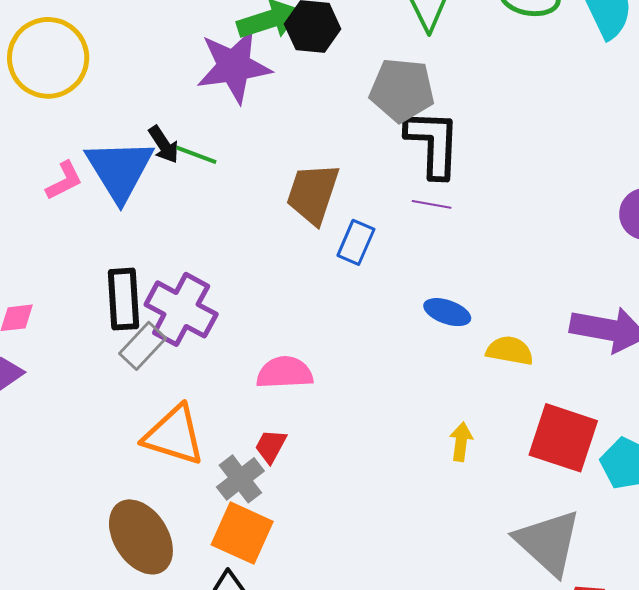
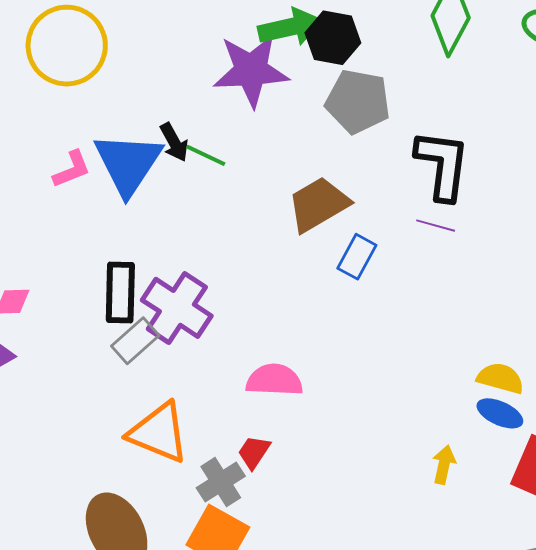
gray pentagon: (402, 90) -> (358, 102), moved
brown trapezoid: (313, 194) -> (318, 204), turned 36
blue ellipse: (447, 312) -> (500, 413), moved

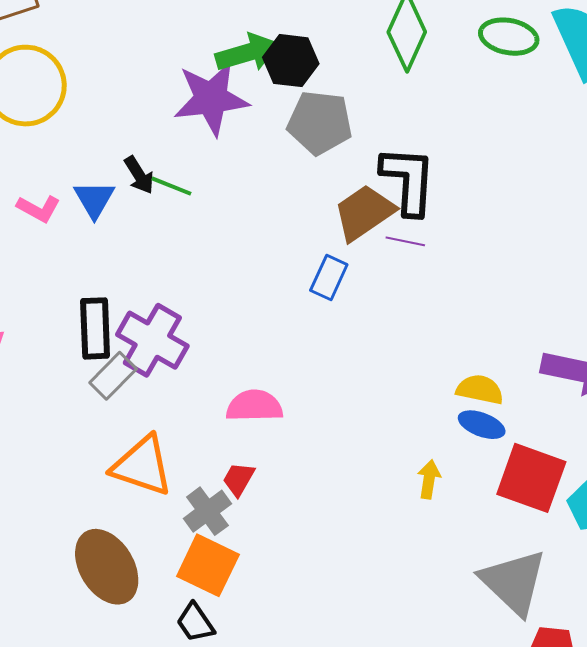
blue triangle: (128, 163) -> (94, 199), size x0.6
pink L-shape: (72, 169) -> (39, 209), turned 54
brown trapezoid: (318, 204) -> (364, 213), moved

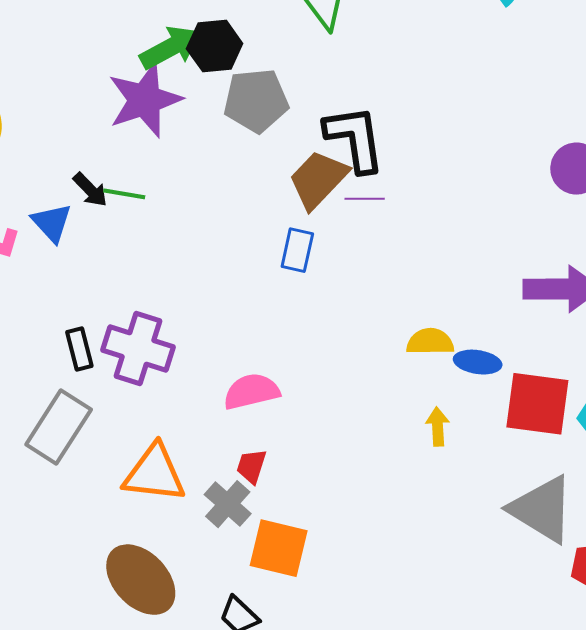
black rectangle: (95, 328) -> (79, 349), size x0.7
gray rectangle: (113, 376) -> (59, 427), moved, size x1.5
yellow semicircle: (480, 389) -> (430, 342), moved
orange square: (208, 565) -> (279, 548), moved

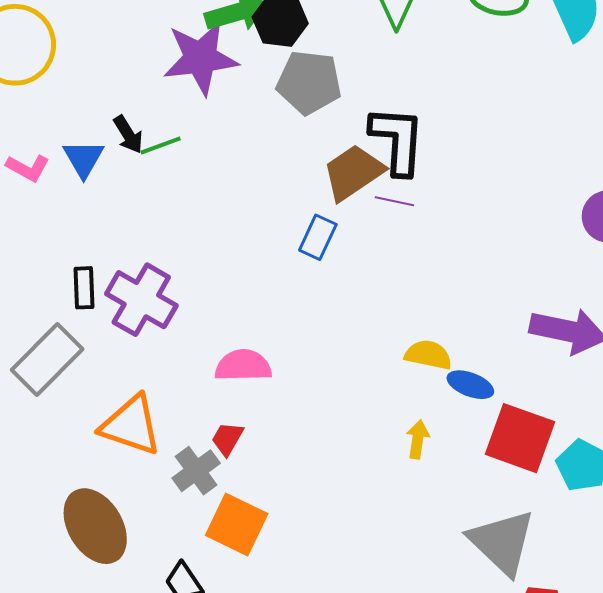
green line: (124, 194) -> (161, 146), turned -42

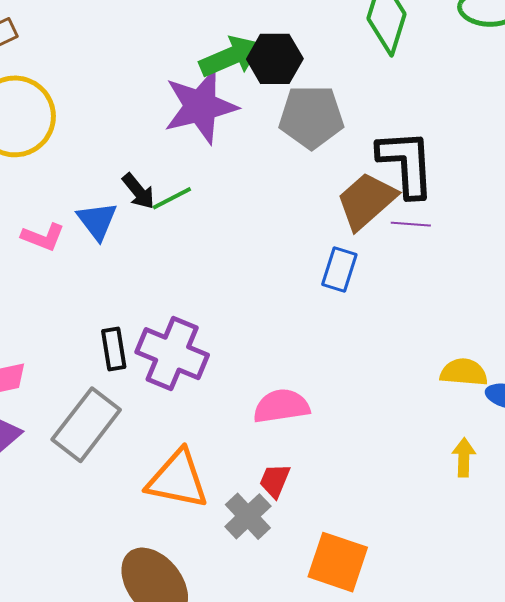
orange square: (237, 524) -> (338, 562), moved

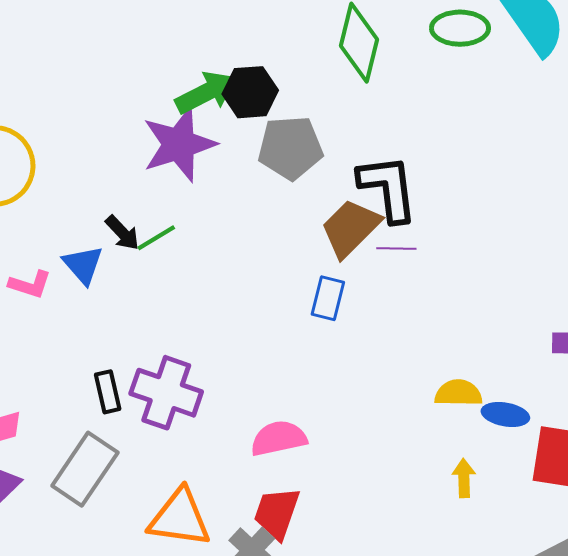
red trapezoid: (275, 481) -> (277, 513), size x1.5

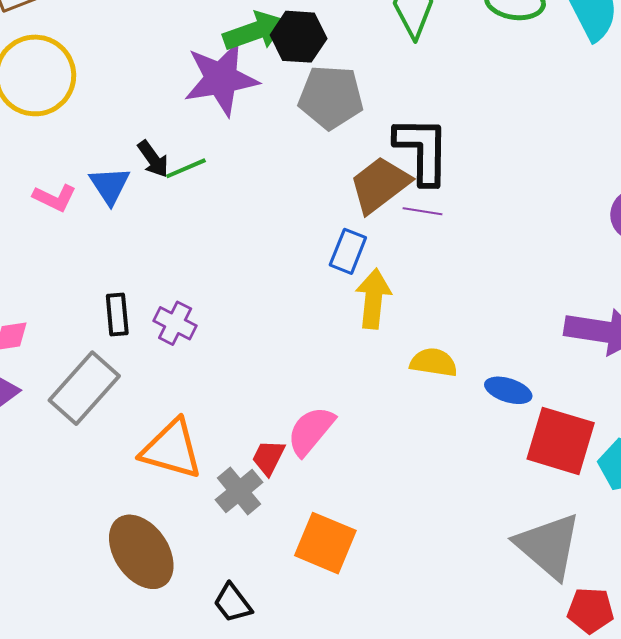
purple cross: (166, 393) -> (175, 323), size x0.6
yellow semicircle: (458, 393) -> (434, 362), moved
pink semicircle: (279, 438) -> (311, 431), moved, turned -46
yellow arrow: (464, 478) -> (373, 299), moved, size x1.5
red trapezoid: (277, 513) -> (268, 457), size x0.7

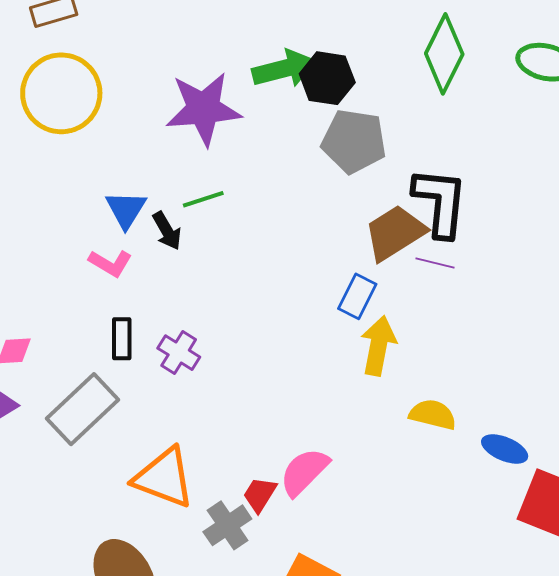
purple star: (221, 79) -> (203, 109), moved
black arrow: (153, 159) -> (167, 231), moved
pink L-shape: (55, 198) -> (110, 263), moved

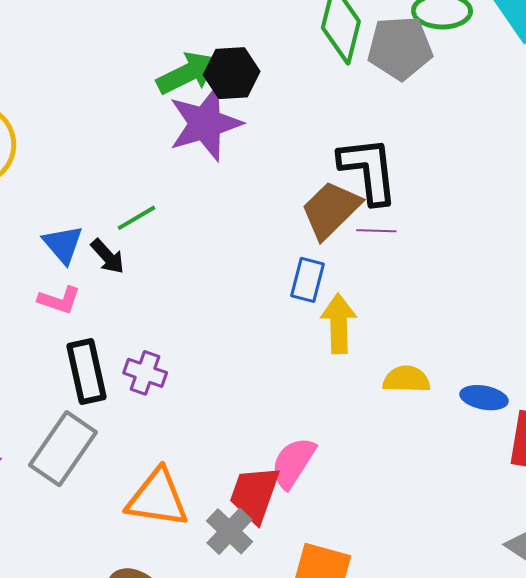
purple star: (203, 109) -> (205, 123), moved
gray pentagon: (354, 141) -> (400, 48), moved
black rectangle: (122, 339) -> (87, 371), size x1.5
red trapezoid: (260, 494) -> (254, 494), size x1.6

